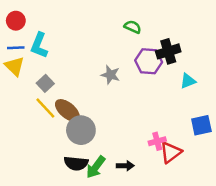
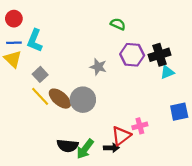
black cross: (168, 51) -> (160, 55), moved
gray circle: (81, 130) -> (83, 100), moved
red triangle: (171, 152) -> (121, 136), moved

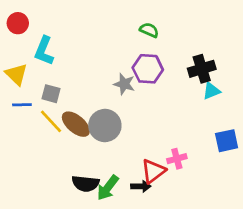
blue line: (14, 43) -> (22, 105), moved
purple hexagon: (132, 55) -> (148, 69), moved
gray square: (40, 74) -> (51, 94), turned -32

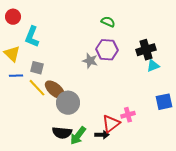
gray circle: (105, 126) -> (68, 103), moved

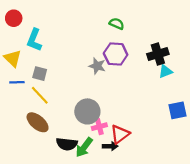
brown ellipse: (55, 90) -> (38, 122), moved
gray circle: (68, 103) -> (87, 111), moved
pink cross: (128, 115) -> (99, 127), moved

